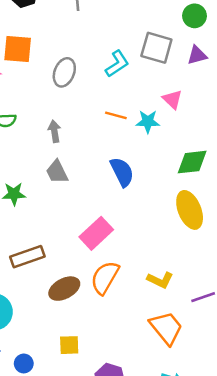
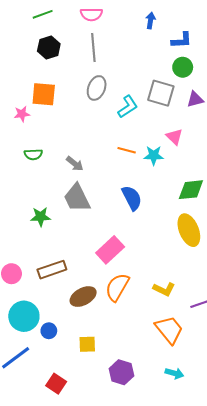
green circle: (195, 16) -> (183, 67), moved
gray ellipse: (64, 72) -> (97, 88), moved
gray arrow: (54, 131) -> (75, 164), turned 138
gray trapezoid: (57, 172) -> (77, 198), size x1.4
blue circle: (24, 363) -> (49, 331), moved

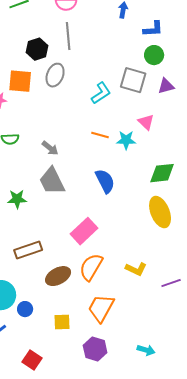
black hexagon: (49, 48) -> (37, 49), moved
gray ellipse: (97, 88) -> (55, 75), moved
orange trapezoid: (169, 330) -> (101, 308), moved, turned -112

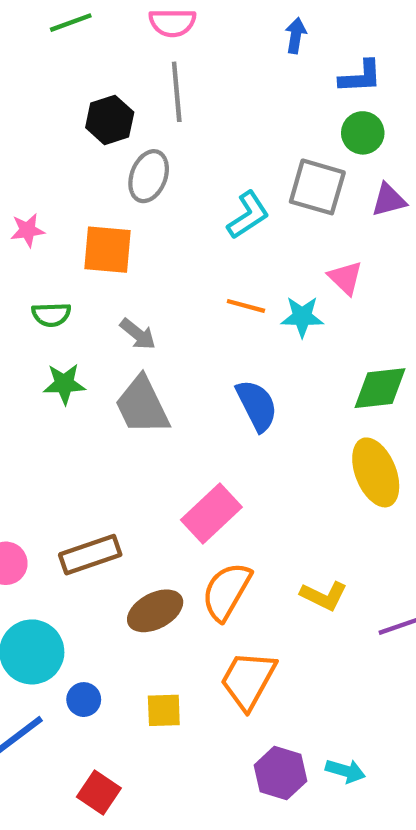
orange square: (20, 81) -> (108, 250), moved
green star: (17, 199) -> (64, 384), moved
blue circle: (25, 309) -> (84, 700), moved
purple hexagon: (95, 349) -> (281, 773), moved

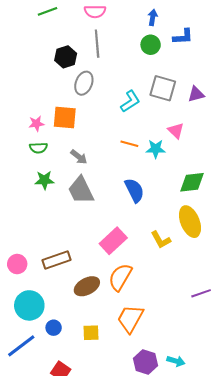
green circle: (363, 133) -> (151, 45), moved
pink star: (28, 230) -> (36, 124), moved
yellow L-shape: (324, 596) -> (161, 240), moved, turned 35

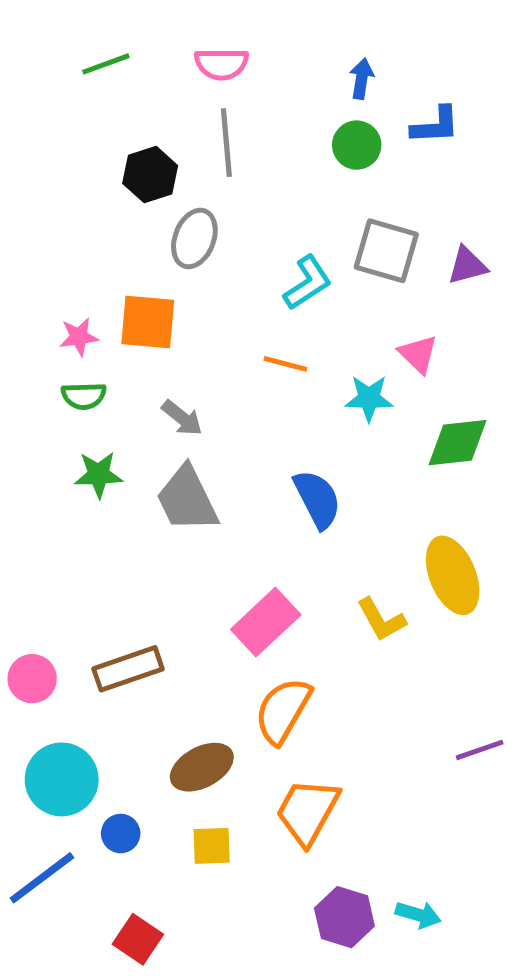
orange line: (129, 144) -> (285, 364), moved
green diamond: (192, 182) -> (457, 443), moved
brown ellipse: (87, 286) -> (202, 767), moved

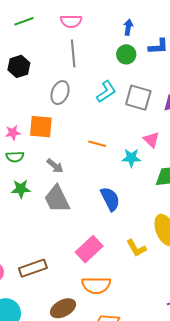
black hexagon: (150, 175) -> (19, 66), moved
cyan L-shape: (308, 283) -> (106, 92), moved
orange semicircle: (283, 711) -> (96, 285), turned -120

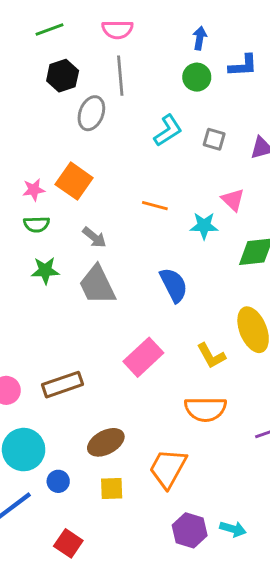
black hexagon: (19, 66) -> (63, 76), moved
gray ellipse: (60, 93) -> (91, 113), moved
gray square: (138, 98) -> (214, 139), size x0.6
orange square: (41, 127) -> (74, 181), turned 30
orange semicircle: (96, 285) -> (205, 409), moved

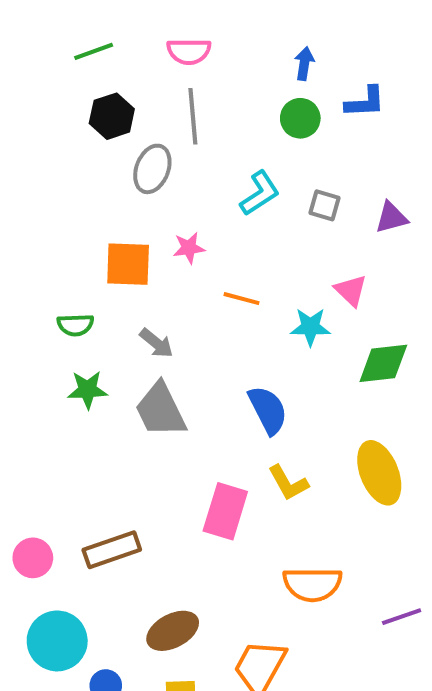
orange square: (74, 181) -> (128, 264), turned -33
pink star: (34, 190) -> (189, 248), moved
yellow L-shape: (211, 356) -> (288, 483), moved
pink rectangle: (143, 357) -> (225, 511), turned -30

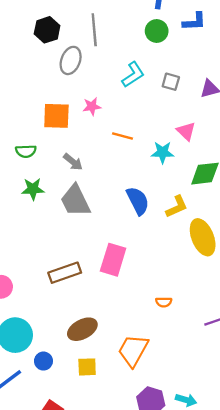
yellow L-shape: (288, 483) -> (177, 207), moved, turned -85
brown rectangle: (112, 550) -> (65, 273), moved
orange semicircle: (312, 584) -> (164, 302), size x0.5

